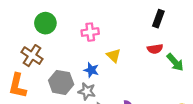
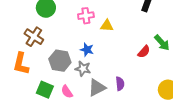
red semicircle: (155, 49) -> (144, 52), moved, turned -40
yellow triangle: (114, 56) -> (107, 26), moved, turned -40

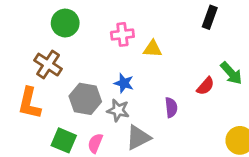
purple semicircle: (120, 84) -> (171, 107), moved
pink semicircle: (67, 92) -> (95, 143), turned 56

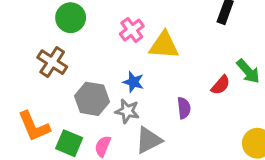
pink cross: (122, 34) -> (132, 30), turned -30
yellow triangle: (153, 49) -> (164, 45), size x1.5
orange L-shape: (29, 103) -> (34, 126), moved, turned -36

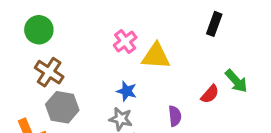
green circle: (71, 18) -> (39, 30), moved
gray hexagon: (92, 99) -> (62, 107), moved

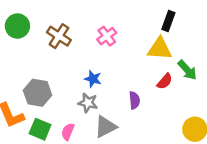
pink cross: (125, 41) -> (107, 36), moved
yellow triangle: (156, 56) -> (160, 49), moved
brown cross: (49, 72) -> (59, 36), moved

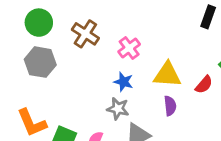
pink cross: (107, 36) -> (129, 48), moved
yellow triangle: (160, 49) -> (167, 75), moved
gray hexagon: (38, 93) -> (40, 62), moved

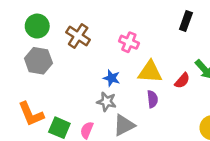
pink cross: (129, 48) -> (129, 42), moved, turned -30

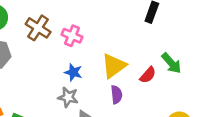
pink cross: (129, 42) -> (72, 36), moved
yellow triangle: (150, 72) -> (114, 66), turned -40

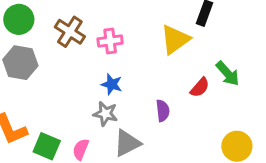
pink cross: (72, 36) -> (110, 41), turned -30
yellow triangle: (114, 66) -> (175, 39), moved

